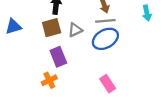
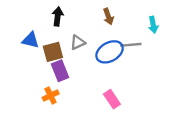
gray line: (105, 21) -> (131, 45), moved
blue triangle: (13, 27) -> (31, 40), moved, turned 30
brown square: (52, 28) -> (53, 52), moved

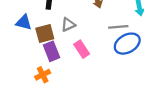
blue ellipse: (110, 52) -> (127, 44), moved
pink rectangle: (112, 99) -> (82, 49), moved

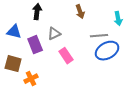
brown square: (45, 34) -> (13, 64), moved, turned 30
purple rectangle: (52, 51) -> (35, 45), moved

